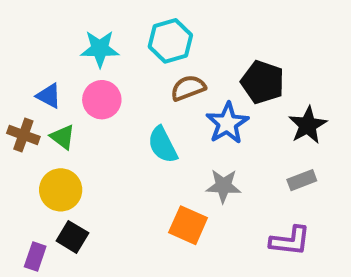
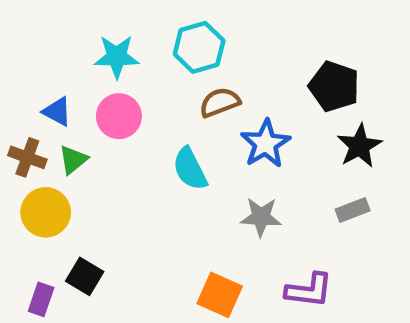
black pentagon: (263, 82) -> (334, 86), moved
green triangle: (63, 137) -> (73, 160), turned 44
yellow circle: (61, 190) -> (46, 212), moved
orange square: (188, 225) -> (220, 295), moved
purple L-shape: (290, 241) -> (309, 290), moved

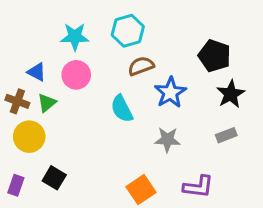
orange square: (220, 295) -> (141, 190), turned 32
purple rectangle: (41, 299) -> (16, 185), moved

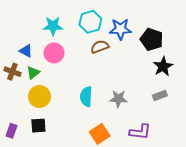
blue star: (170, 93) -> (120, 29), moved, turned 30
cyan semicircle: (122, 109) -> (86, 97), moved, turned 30
yellow circle: (29, 137) -> (39, 97), moved
black square: (54, 178) -> (38, 126), turned -35

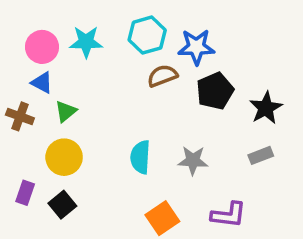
black pentagon: (152, 39) -> (215, 91), moved, turned 30
pink circle: (54, 53) -> (42, 47), moved
green triangle: (33, 73) -> (66, 111), moved
black square: (38, 126) -> (62, 205), turned -35
purple rectangle: (11, 131) -> (25, 193), moved

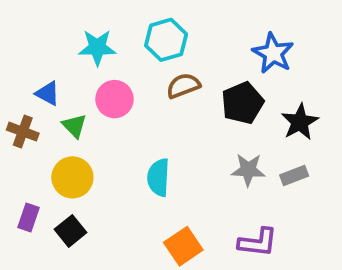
pink circle: (42, 47) -> (114, 99), moved
blue star: (196, 47) -> (273, 53), moved, turned 30
green triangle: (66, 111) -> (74, 126), turned -35
gray star: (193, 161) -> (248, 170), moved

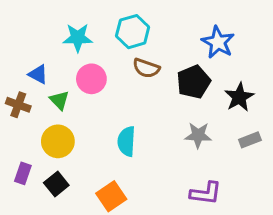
brown semicircle: (183, 86) -> (146, 68), turned -140
gray rectangle: (294, 176) -> (250, 140), moved
orange square: (183, 246) -> (111, 196), moved

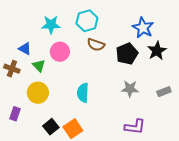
black star: (239, 97) -> (157, 51), moved
black square: (56, 184) -> (51, 127), moved

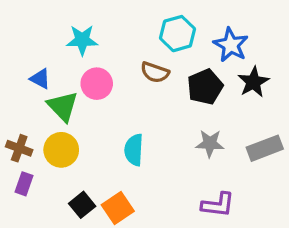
cyan hexagon: (87, 21) -> (177, 34), moved
green triangle: (39, 66) -> (63, 106), size x1.5
brown cross: (12, 69) -> (19, 148), moved
gray rectangle: (164, 92) -> (265, 148), size x1.5

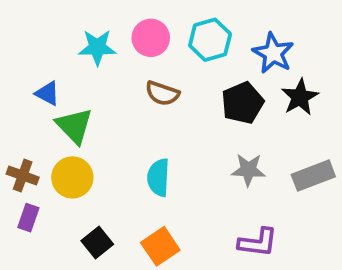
brown semicircle: (155, 72) -> (162, 93), moved
pink circle: (97, 84) -> (151, 38), moved
orange square: (118, 208) -> (160, 246), moved

